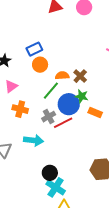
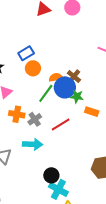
blue circle: (69, 104) -> (65, 87), moved
gray cross: (49, 117) -> (35, 119), moved

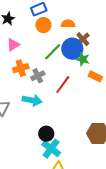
orange semicircle: (56, 77) -> (68, 24), moved
orange cross: (17, 114) -> (21, 68), turned -35
red line: (61, 124) -> (63, 85), turned -30

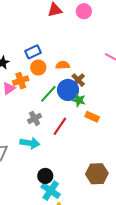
orange cross: (21, 68) -> (21, 81), moved

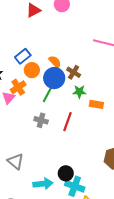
orange semicircle: (63, 65) -> (55, 62), turned 64
blue circle: (68, 90) -> (54, 78), moved
gray cross: (35, 118) -> (41, 120), turned -32
cyan arrow: (30, 143) -> (43, 184), moved

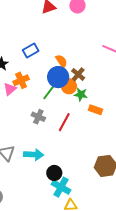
orange circle: (32, 70) -> (69, 86), moved
cyan arrow: (43, 184) -> (34, 155), moved

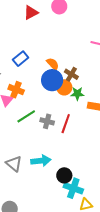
orange cross: (21, 80) -> (16, 90), turned -35
green line: (50, 91) -> (26, 116), moved, turned 30
gray cross: (38, 117) -> (47, 121), moved

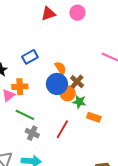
orange cross: (16, 90) -> (20, 87), turned -35
green line: (26, 116) -> (25, 115), turned 48
gray cross: (47, 121) -> (32, 133), moved

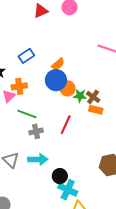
orange semicircle: (61, 68) -> (58, 64), turned 88
brown cross: (77, 82) -> (93, 97), moved
gray cross: (32, 133) -> (36, 131), turned -32

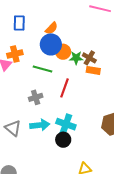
blue rectangle: (26, 56) -> (19, 23), turned -49
green line: (27, 114) -> (42, 69), moved
cyan cross: (68, 190) -> (66, 124), moved

